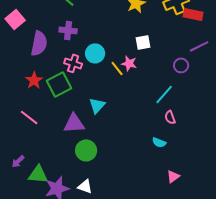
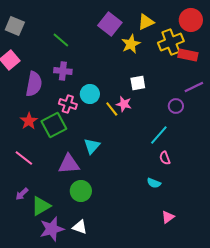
purple arrow: (18, 161) -> (22, 194), moved
green triangle: (38, 174) -> (41, 206), moved, turned -35

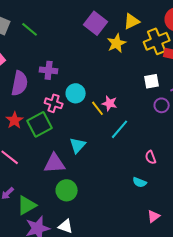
green line: (61, 40) -> (30, 29), moved
white square: (138, 83) -> (152, 81), moved
cyan line: (159, 135) -> (120, 129), moved

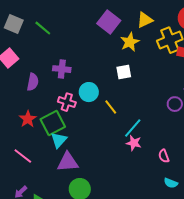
white square: (152, 81) -> (124, 72), moved
purple semicircle: (20, 83) -> (33, 82), size x0.7
pink star: (110, 103) -> (134, 143), moved
cyan triangle: (78, 145) -> (59, 140), moved
cyan semicircle: (140, 182) -> (171, 183), moved

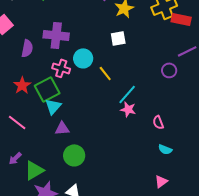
purple cross: (62, 69) -> (56, 35), size x1.4
purple triangle: (68, 162) -> (62, 128), size x0.7

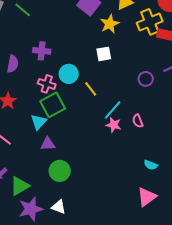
purple cross: (56, 35) -> (42, 51), size x0.7
purple circle: (169, 70) -> (146, 79), moved
green square: (47, 89) -> (53, 105), moved
pink semicircle: (158, 122) -> (138, 121), moved
pink triangle: (161, 181) -> (147, 197), size x1.5

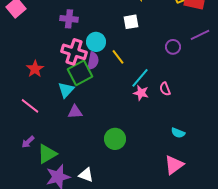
purple semicircle: (13, 64) -> (93, 61), moved
pink cross: (47, 84) -> (74, 52), size x1.4
green circle: (60, 171) -> (115, 139), moved

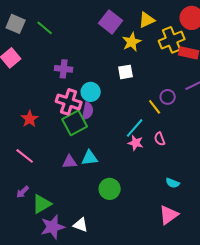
yellow line: (118, 57) -> (155, 107), moved
cyan triangle: (66, 90) -> (90, 158), moved, turned 42

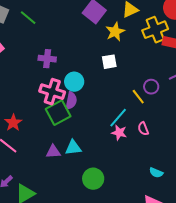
red star: (30, 119) -> (13, 123), moved

